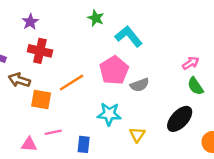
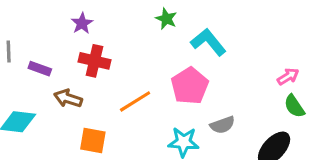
gray semicircle: (140, 85) -> (222, 125), moved
orange square: (41, 99) -> (93, 141), moved

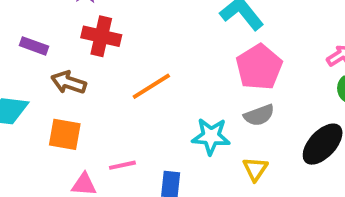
pink pentagon: (190, 86) -> (259, 67), moved
orange square: (93, 141) -> (65, 134), moved

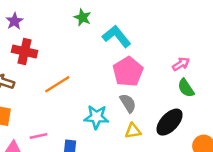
gray semicircle: (259, 115) -> (128, 103), turned -102
yellow triangle: (255, 169) -> (133, 131), moved, turned 48

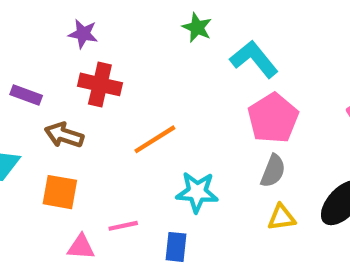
purple star: (14, 21) -> (83, 34), turned -30
gray semicircle: (128, 103) -> (273, 171), turned 54
cyan star: (96, 117) -> (197, 192), moved

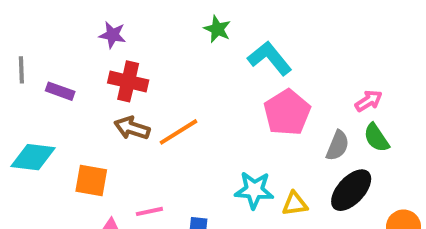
brown arrow: (64, 135) -> (132, 128), moved
gray semicircle: (273, 171) -> (338, 146), moved
cyan star: (197, 192) -> (254, 190), moved

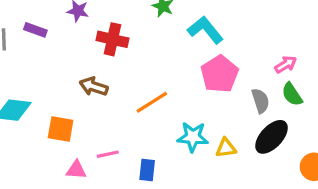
red cross: (128, 81) -> (112, 39), moved
purple rectangle: (60, 91) -> (35, 30), moved
orange line: (178, 132) -> (152, 102), moved
gray semicircle: (338, 146) -> (260, 101), turned -40

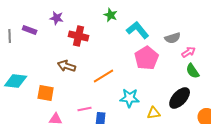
gray semicircle: (260, 101) -> (173, 38), moved, turned 91
yellow triangle: (226, 148) -> (154, 113), moved
pink line: (108, 154) -> (85, 109), moved

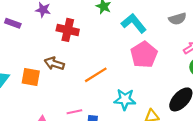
gray semicircle: (173, 38) -> (178, 19), moved
orange square: (46, 93) -> (31, 77), moved

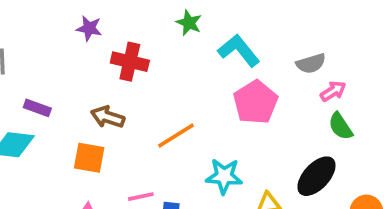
gray semicircle: (178, 19) -> (311, 63), moved
purple rectangle: (13, 23) -> (37, 108), moved
orange square: (31, 77) -> (89, 158), moved

